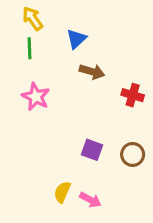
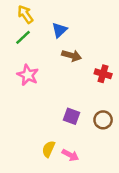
green line: (29, 48) -> (23, 37), turned 49

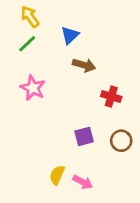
red cross: (103, 74) -> (111, 97), moved
purple square: (72, 116) -> (84, 136), turned -35

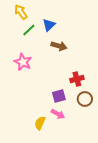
green line: (27, 44) -> (29, 30), moved
red cross: (111, 97) -> (77, 79), moved, turned -32
pink arrow: (83, 182) -> (58, 114), moved

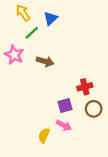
blue triangle: (49, 25) -> (51, 18), moved
brown arrow: (59, 46) -> (45, 61), moved
pink star: (23, 62) -> (14, 55), moved

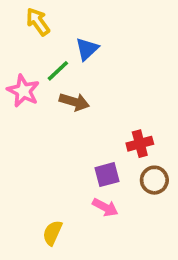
blue triangle: (51, 18) -> (87, 49), moved
green line: (32, 33) -> (58, 71), moved
yellow semicircle: (44, 135) -> (52, 233), moved

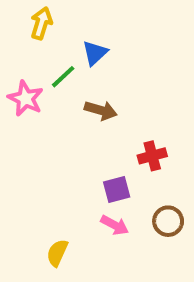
yellow arrow: (38, 22) -> (41, 23), turned 52
brown arrow: (74, 102) -> (101, 110), moved
brown circle: (154, 180) -> (168, 221), moved

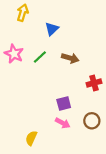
green line: (63, 77) -> (40, 57), moved
brown arrow: (101, 110) -> (70, 58), moved
red cross: (152, 156) -> (94, 83), moved

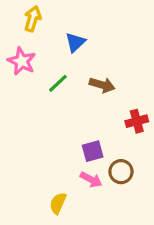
pink star: (14, 54) -> (22, 61), moved
brown circle: (92, 121) -> (121, 172), moved
yellow semicircle: (31, 138) -> (58, 203), moved

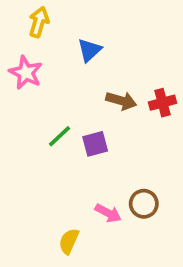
green line: (58, 83) -> (59, 136), moved
red cross: (137, 121) -> (162, 103), moved
purple square: (93, 151) -> (95, 144), moved

